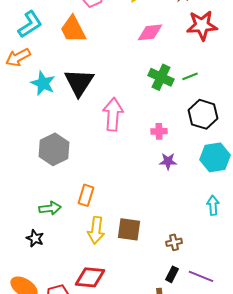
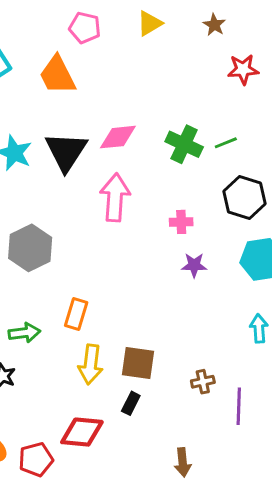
red star: (202, 25) -> (243, 69), size x0.7
pink diamond: (150, 32) -> (118, 137), moved
black rectangle: (172, 274) -> (131, 403), moved
purple line: (201, 276) -> (239, 406), moved, turned 70

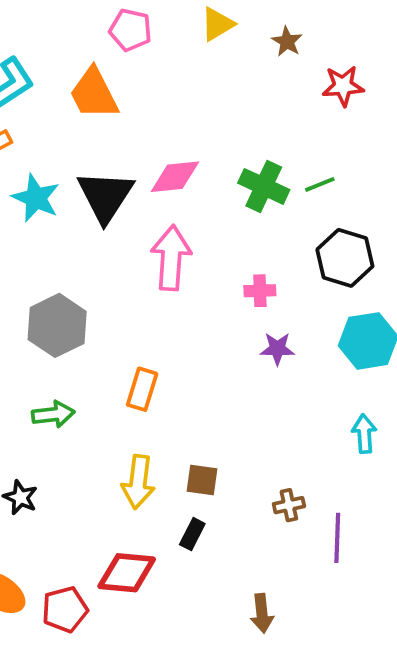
brown star: (214, 25) -> (287, 42), moved
orange rectangle: (76, 314) -> (142, 389), moved
green arrow: (24, 333) -> (53, 414), moved
brown square: (138, 363) -> (202, 480), size x0.7

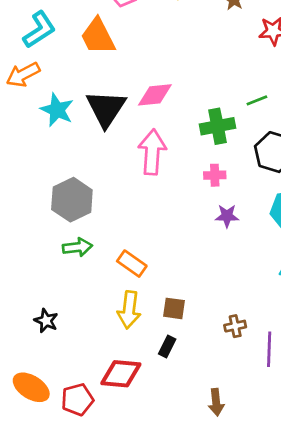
green cross: (264, 186) -> (217, 126), moved, turned -36
orange rectangle: (142, 389) -> (132, 264), moved, turned -72
green arrow: (53, 414) -> (77, 247), moved

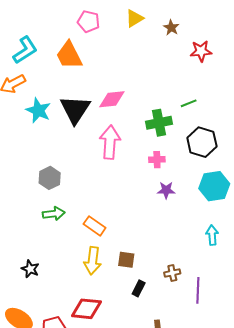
gray hexagon: (72, 200) -> (50, 178), size x0.7
black rectangle: (167, 347) -> (139, 288), moved

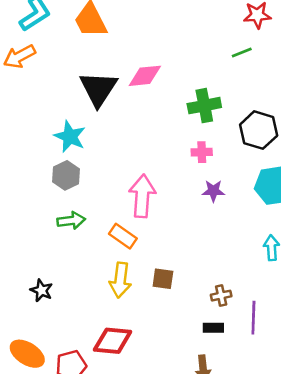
green line: (189, 103) -> (242, 53), moved
cyan star: (38, 110) -> (70, 137), moved
pink arrow: (110, 142) -> (142, 196), moved
black rectangle: (139, 288) -> (213, 328), moved, turned 63

